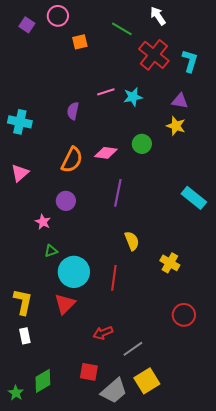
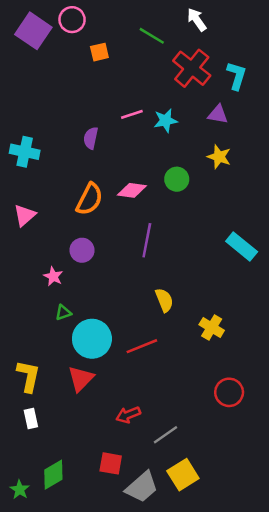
purple square: (27, 25) -> (33, 31), size x1.8
purple triangle: (180, 101) -> (218, 114), moved
red line: (114, 278) -> (142, 346), turned 60

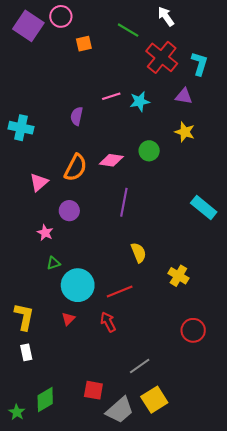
pink triangle: (25, 215) -> (39, 182), moved
red triangle: (81, 379) -> (68, 319), size x0.6
red arrow: (128, 415) -> (108, 322), moved, turned 84

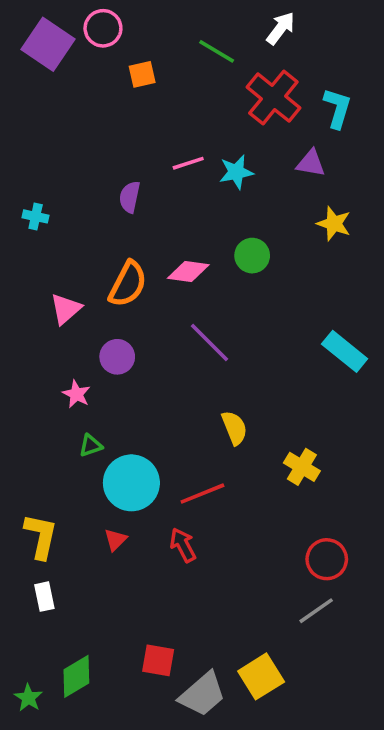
white arrow: (166, 16) -> (281, 28), turned 72
cyan cross: (21, 128) -> (36, 216), size x0.6
yellow star: (185, 132) -> (334, 224), moved
purple line: (124, 202) -> (210, 343), turned -56
gray line: (140, 366) -> (316, 611), moved

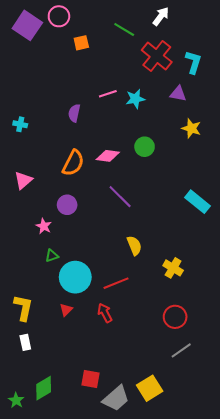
pink triangle: (66, 309) -> (23, 180), moved
red circle: (327, 559) -> (175, 317), moved

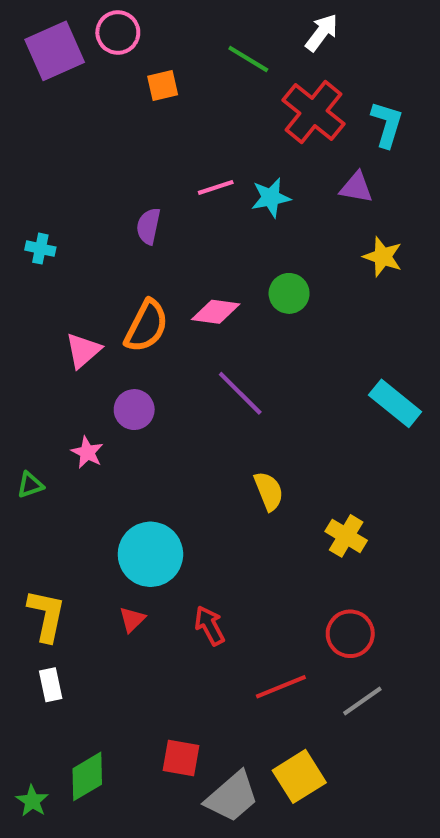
purple square: (27, 25) -> (55, 51), turned 32
pink triangle: (23, 180) -> (83, 350), moved
green triangle: (52, 256) -> (30, 485), moved
red line: (116, 283) -> (281, 687), moved

